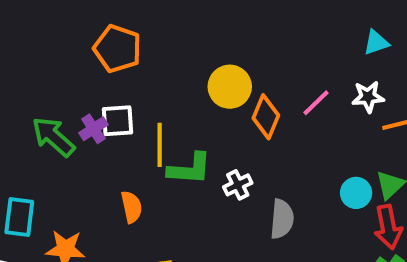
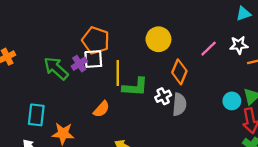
orange pentagon: (117, 49) -> (96, 40), moved
orange diamond: (266, 117) -> (179, 72), moved
orange semicircle: (132, 207) -> (101, 109), turned 54
gray semicircle: (282, 219) -> (179, 104), moved

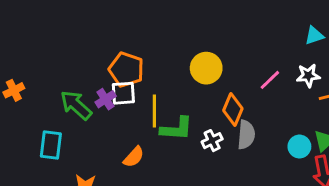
gray semicircle: (179, 104) -> (246, 135), moved
cyan rectangle: (36, 115) -> (51, 145), moved

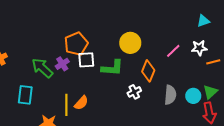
orange pentagon: (126, 70) -> (76, 44), turned 30
white square: (123, 93) -> (86, 60), moved
yellow line: (154, 111) -> (66, 105), moved
green L-shape: (177, 129) -> (112, 68), moved
gray semicircle: (246, 135) -> (170, 95), moved

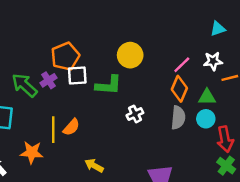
orange diamond: (148, 71) -> (179, 89), moved
green triangle: (210, 92) -> (207, 97), moved, turned 42

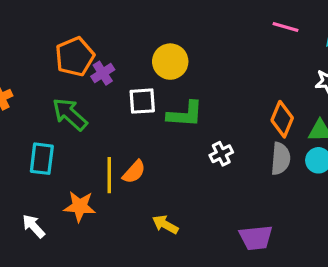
yellow circle: (130, 55) -> (170, 62), moved
orange pentagon: (65, 56) -> (75, 57), moved
pink line: (182, 65) -> (285, 27), moved, turned 60
purple cross: (48, 80) -> (103, 73), moved

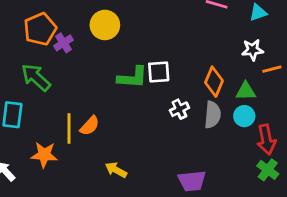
yellow circle: (170, 62) -> (105, 25), moved
white square: (142, 101) -> (159, 72), moved
white cross: (221, 154) -> (179, 109), moved

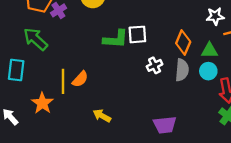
orange star: (44, 155) -> (42, 103), turned 30

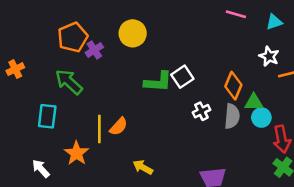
white star: (215, 16) -> (269, 56), turned 30
white square: (137, 34) -> (182, 77), turned -30
green triangle: (209, 51) -> (254, 102), moved

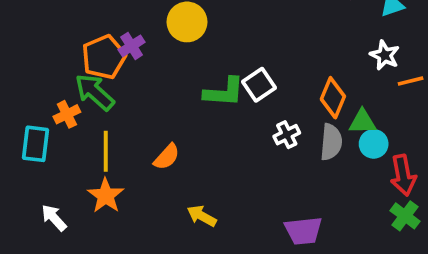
orange pentagon: (73, 37) -> (104, 57), moved
orange cross: (15, 69) -> (67, 114), moved
cyan rectangle: (47, 116) -> (35, 144), moved
yellow line: (99, 129) -> (106, 151), moved

